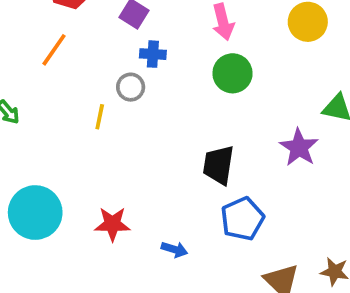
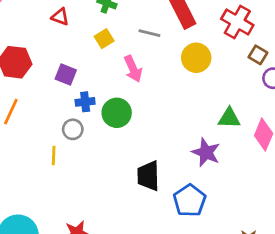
green circle: (233, 73) -> (117, 113), moved
blue pentagon: (242, 219) -> (190, 201), moved

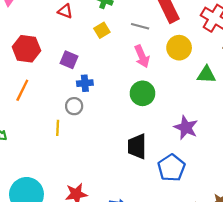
pink arrow: (133, 69) -> (142, 56), moved
green circle: (117, 113) -> (143, 93), moved
green triangle: (229, 118) -> (206, 75), moved

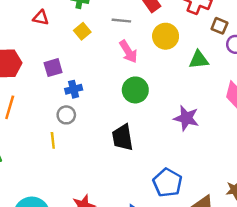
purple square: (69, 60) -> (53, 68), turned -30
black trapezoid: (137, 146) -> (123, 137), moved
blue pentagon: (171, 168) -> (167, 183), moved

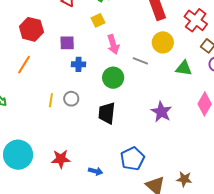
gray line: (121, 21) -> (140, 61), moved
pink arrow: (128, 52) -> (113, 44), moved
green circle: (135, 90) -> (113, 78), moved
gray circle: (66, 115) -> (71, 99), moved

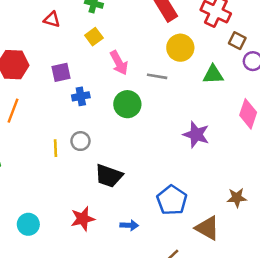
black trapezoid: (107, 113) -> (109, 176), moved, turned -65
cyan circle: (18, 155) -> (28, 224), size x0.6
brown star: (184, 179) -> (237, 198), moved

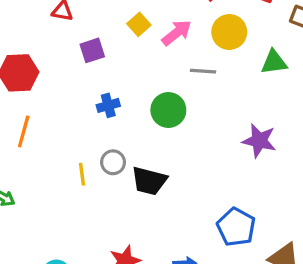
yellow square: (94, 37) -> (139, 24), moved
pink arrow: (119, 63) -> (177, 33), moved, turned -95
purple square: (61, 72) -> (92, 50), moved
black trapezoid: (109, 176) -> (149, 181), moved

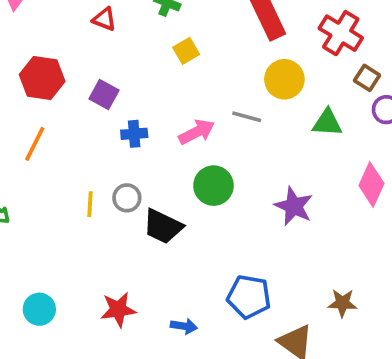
pink arrow: (177, 33) -> (197, 132), moved
purple square: (92, 50) -> (104, 94), moved, turned 35
green circle: (168, 110) -> (214, 186), moved
blue pentagon: (236, 227) -> (249, 297), turned -30

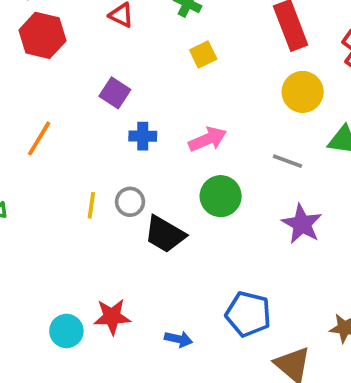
red hexagon: (42, 78) -> (42, 35), moved
gray line: (247, 117) -> (288, 161), moved
cyan circle: (39, 309) -> (66, 331), moved

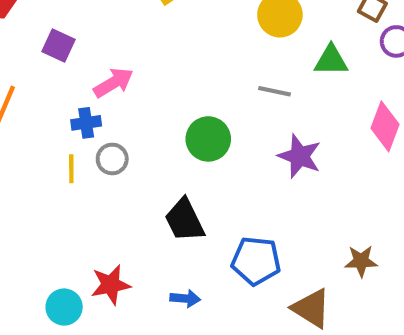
purple square: (115, 93) -> (59, 46), moved
blue cross: (143, 136) -> (86, 123), moved
pink arrow: (208, 139) -> (113, 83), moved
black trapezoid: (165, 234) -> (184, 220), moved, turned 42

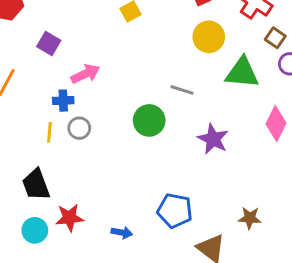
green triangle: (331, 60) -> (242, 73), size x1.4
gray line: (275, 91) -> (182, 90), moved
black trapezoid: (184, 220) -> (36, 185), moved

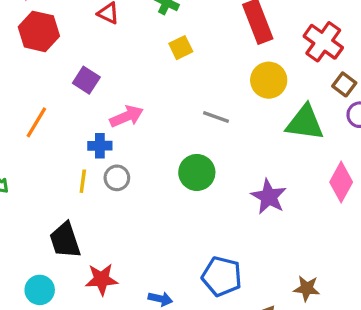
gray line: (182, 90) -> (216, 117), moved
cyan circle: (35, 230) -> (40, 290), moved

